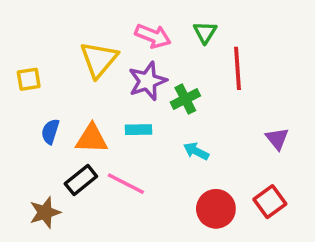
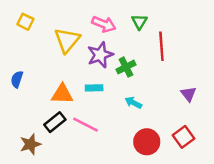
yellow square: (29, 79) -> (25, 22), moved, turned 35
blue semicircle: (50, 131) -> (17, 79), moved

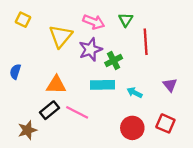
cyan rectangle: (94, 88) -> (103, 85), moved, size x1.5
cyan arrow: (133, 103) -> (135, 93), moved
red square: (184, 137) -> (165, 123), turned -30

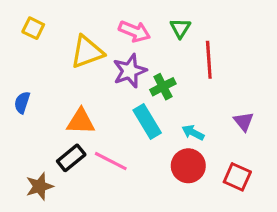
yellow triangle: (61, 36) -> (87, 52), turned 30
cyan rectangle: (103, 85) -> (147, 121), turned 60
red circle: (132, 128) -> (188, 166), moved

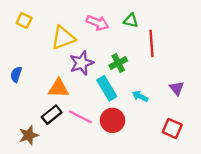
green triangle: (180, 28) -> (131, 21), turned -49
purple star: (130, 71) -> (82, 63), moved
red circle: (188, 166) -> (112, 120), moved

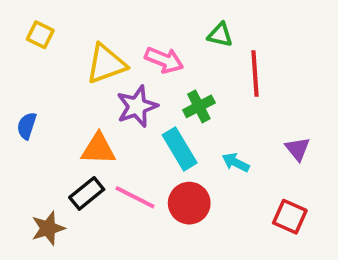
pink arrow: (98, 23) -> (164, 60), moved

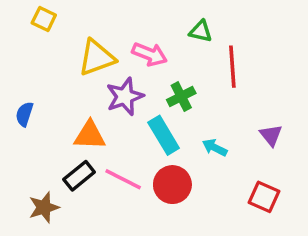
yellow square: (40, 35) -> (44, 19), moved

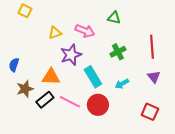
yellow triangle: (97, 58) -> (55, 33), size x0.6
red line: (232, 67) -> (152, 47), moved
green cross: (181, 96) -> (118, 52), moved
cyan arrow: (215, 148) -> (122, 84), turned -56
brown star: (44, 207) -> (25, 89), moved

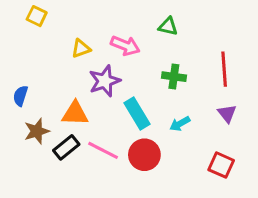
green cross: (118, 52) -> (174, 77), turned 35

